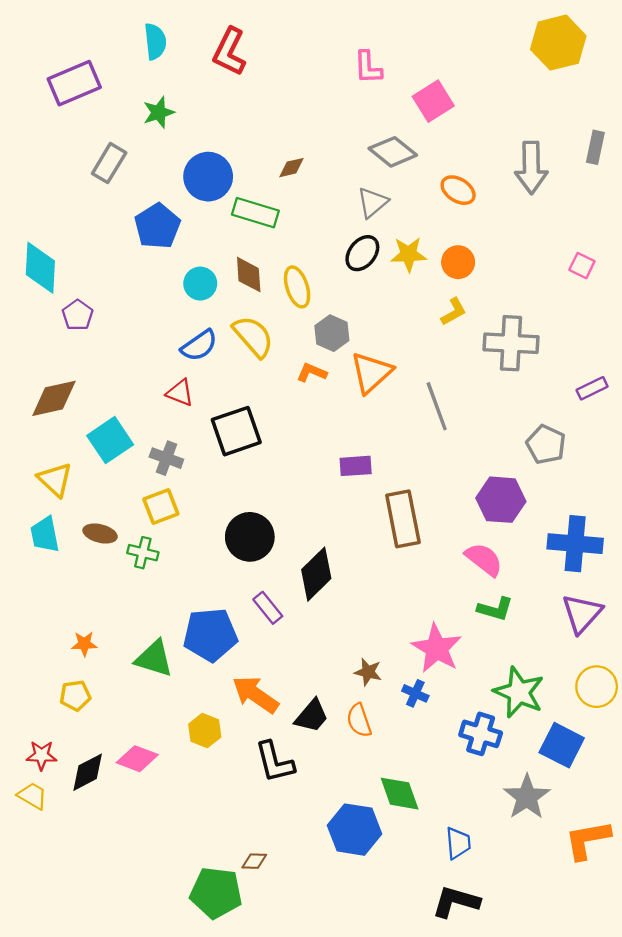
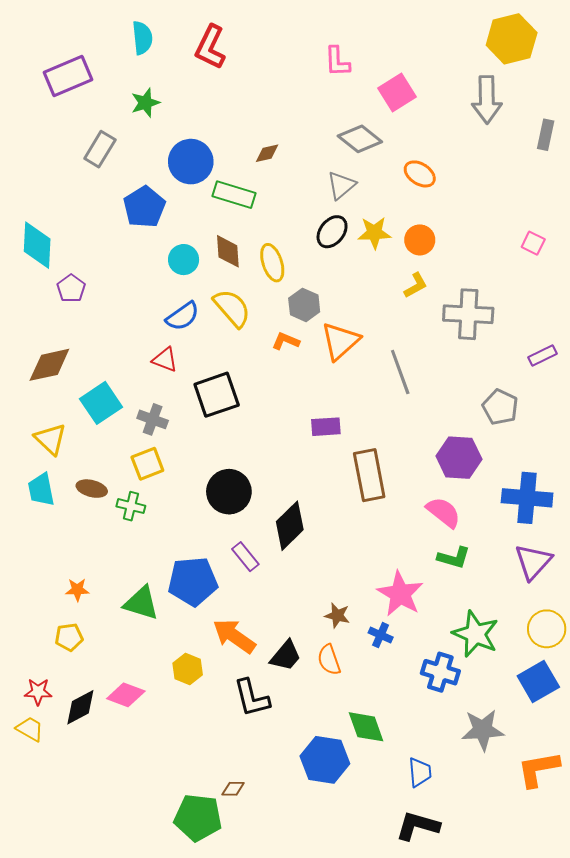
gray arrow: (531, 168) -> (487, 100), moved
blue square: (562, 745) -> (538, 681), moved, turned 33
gray star: (527, 797) -> (483, 730), turned 30

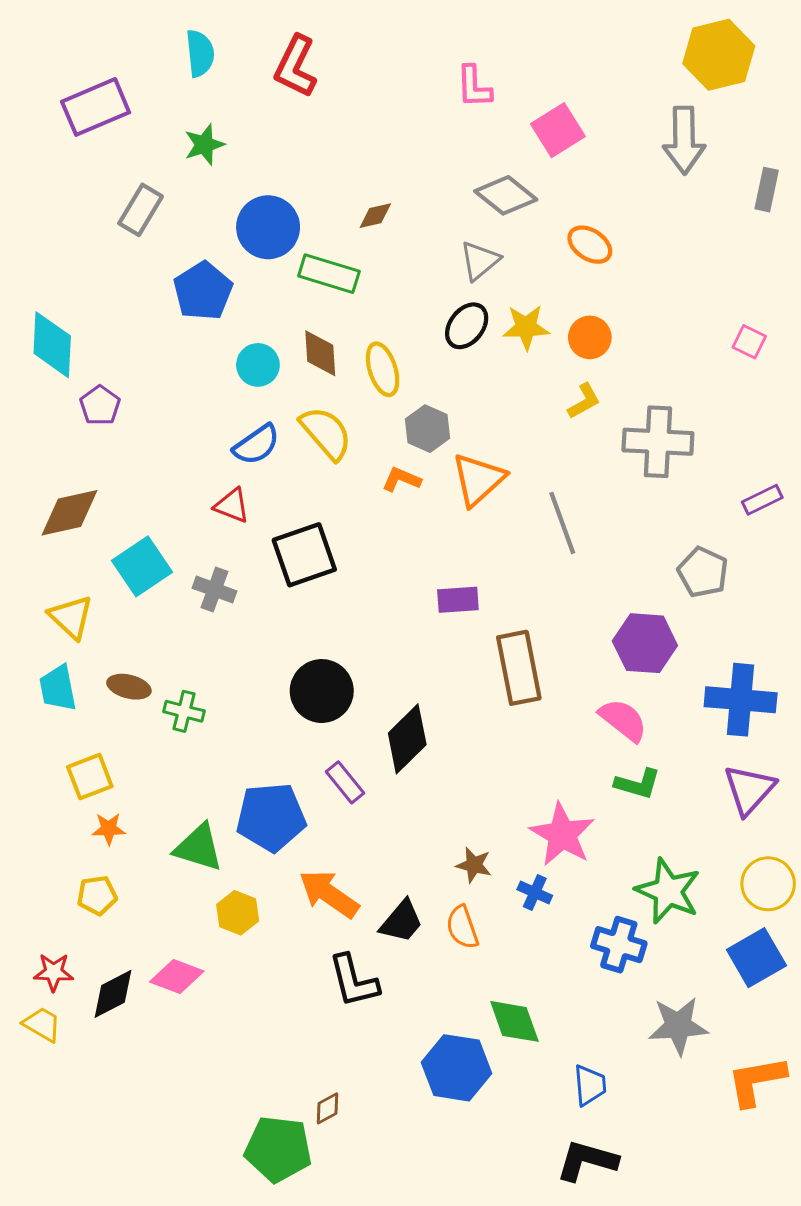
yellow square: (147, 464) -> (90, 777), moved
yellow hexagon: (188, 669) -> (238, 913), moved
brown diamond: (233, 789) -> (327, 1108), turned -30

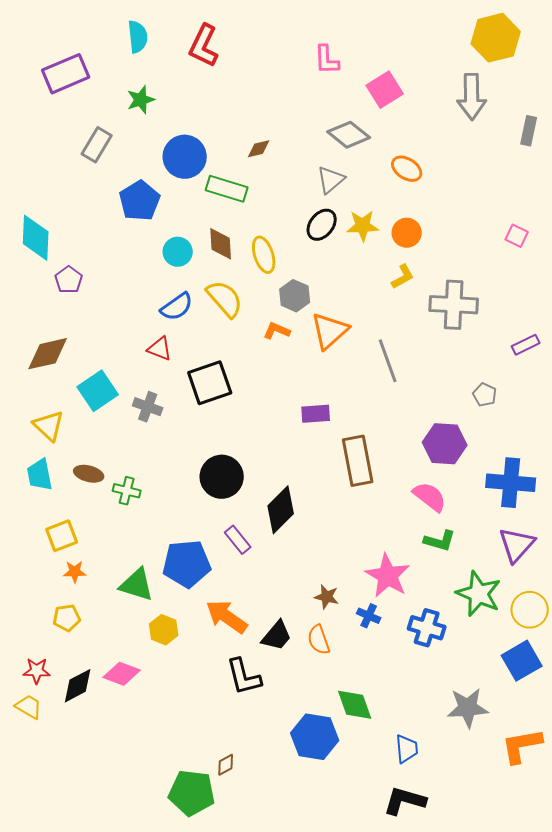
gray pentagon: (703, 572) -> (485, 395), size x0.7
green star: (668, 891) -> (479, 594), moved
blue cross: (619, 945) -> (427, 628), moved

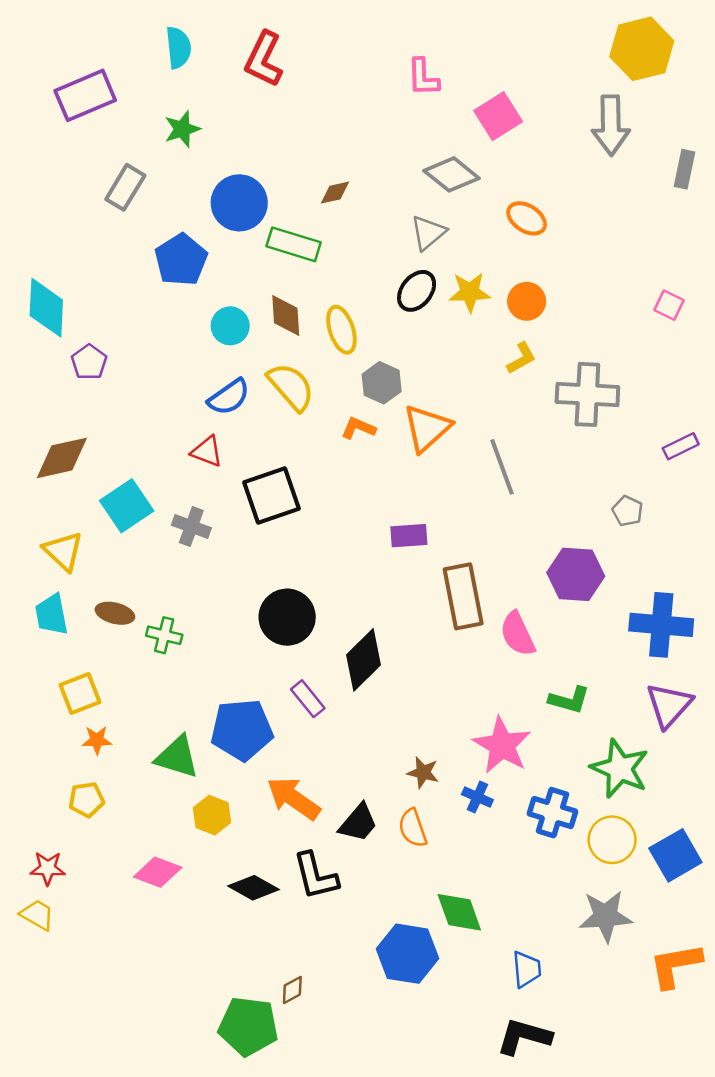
pink semicircle: (430, 497) -> (518, 634), moved, turned -153
yellow circle: (530, 610) -> (612, 840), moved
black diamond: (78, 686) -> (253, 888), moved, turned 57

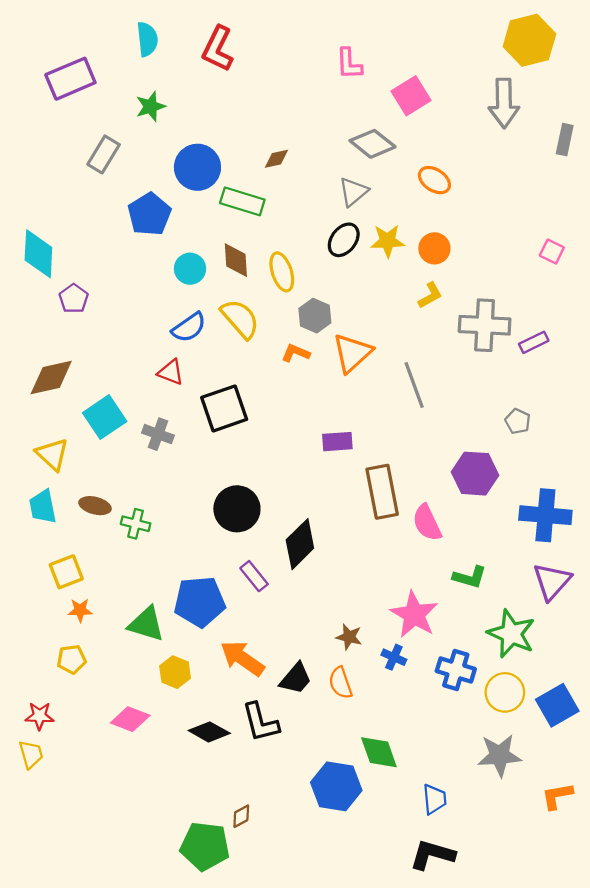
purple rectangle: (681, 446) -> (534, 342), moved
yellow trapezoid: (37, 915) -> (31, 754), turned 44
orange L-shape: (675, 965) -> (557, 796), size x0.7

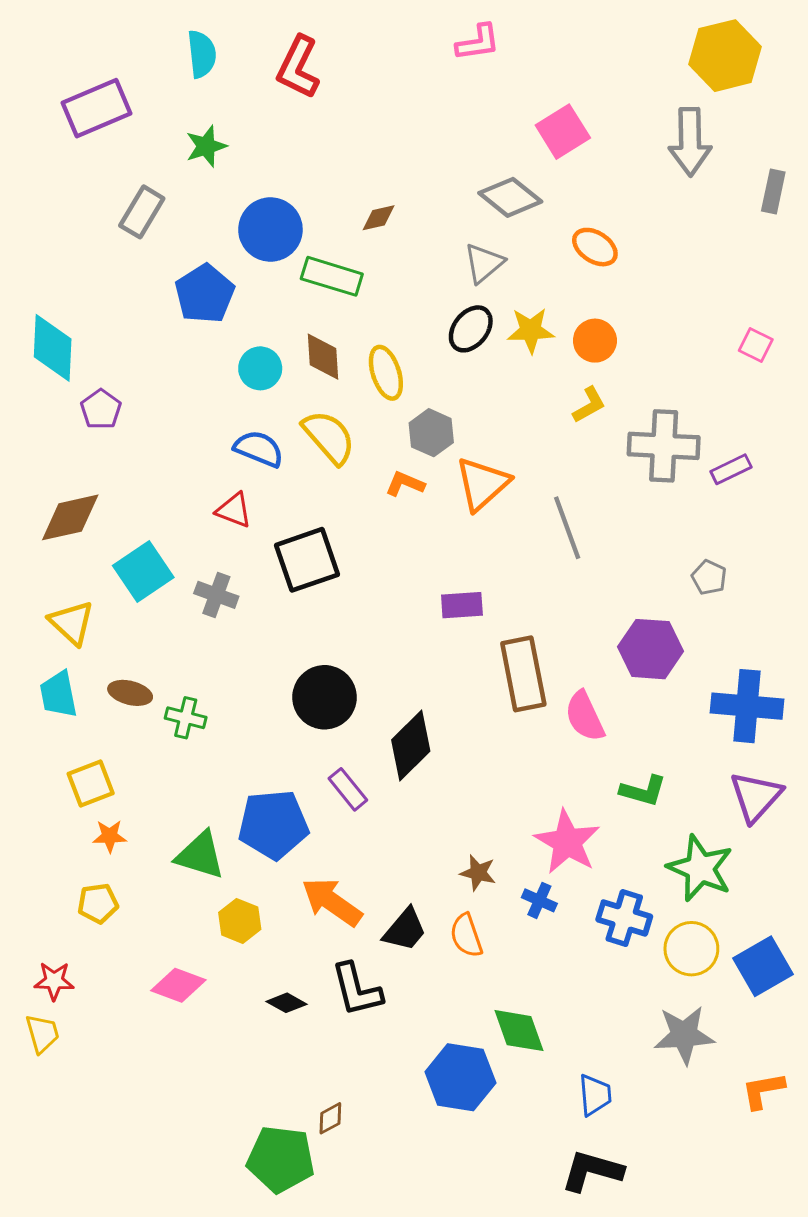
pink L-shape: (349, 64) -> (478, 42), moved, turned -96
blue semicircle: (189, 327) -> (259, 449), turned -123
black diamond: (209, 732) -> (287, 1003), size x0.7

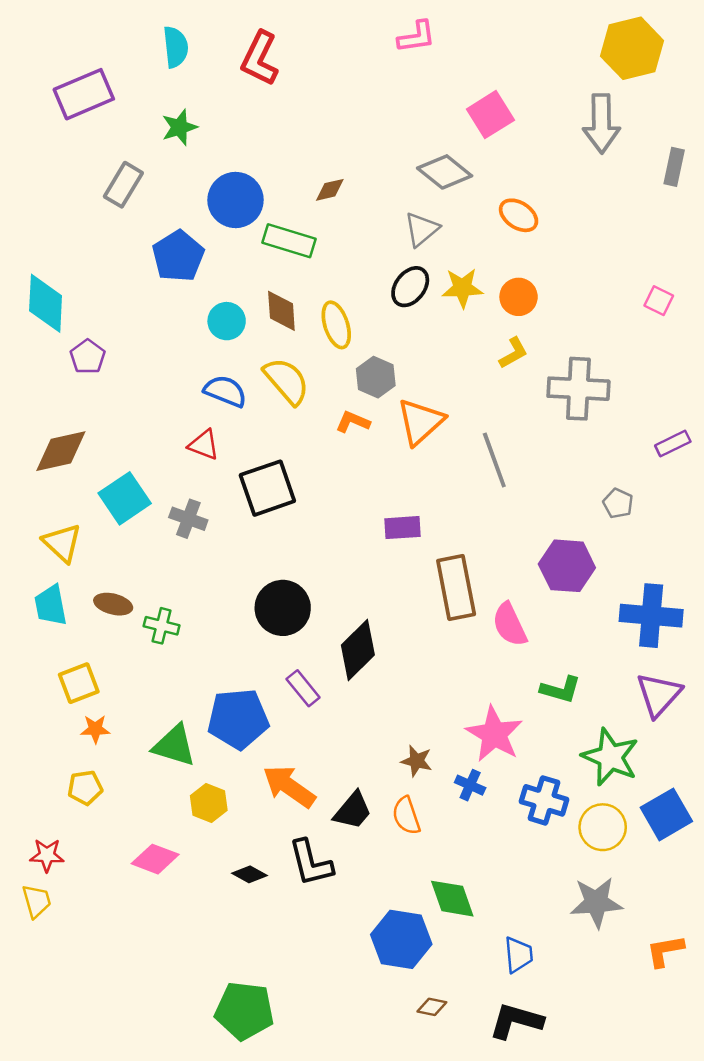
purple rectangle: (731, 469) -> (673, 443), moved
blue square: (763, 966) -> (666, 814), moved
brown diamond: (330, 1118) -> (432, 1007), moved, turned 40

